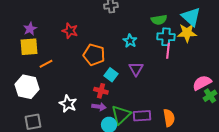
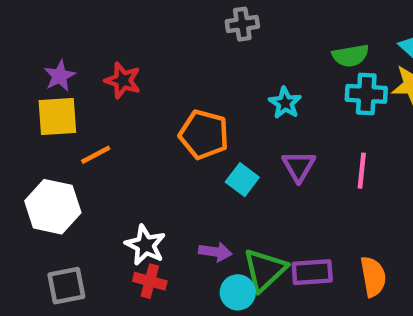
red star: (70, 31) -> (123, 80), moved
pink line: (168, 51) -> (362, 171), moved
red cross: (101, 91) -> (150, 281), moved

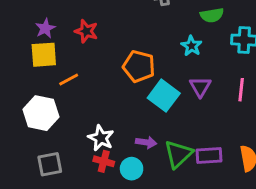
green semicircle: (351, 56) -> (212, 15), moved
cyan square: (242, 180) -> (164, 96), size x1.5
cyan circle: (238, 292) -> (132, 169), moved

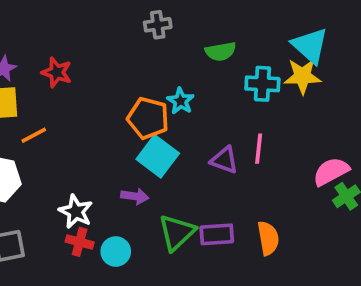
cyan star: (191, 46) -> (181, 101), moved
orange pentagon: (139, 66) -> (148, 118), moved
purple triangle: (200, 87) -> (224, 160), moved, turned -40
purple arrow: (146, 142) -> (135, 196), moved

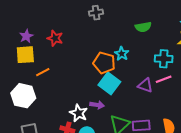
gray cross: (158, 25) -> (96, 13), moved
cyan cross: (262, 84) -> (164, 59), moved
pink line: (259, 149) -> (164, 79), turned 63
white star: (76, 211) -> (79, 113), moved

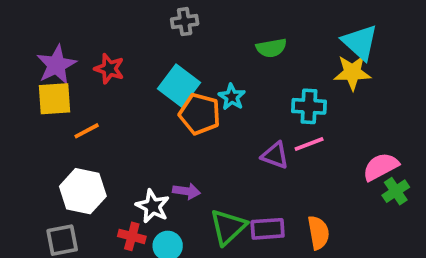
purple star: (26, 36) -> (56, 65), size x1.5
cyan square: (109, 83) -> (179, 86), moved
white hexagon: (23, 96) -> (83, 191), moved

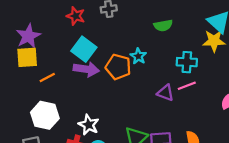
red star: (109, 69) -> (76, 16), moved
cyan square: (179, 86) -> (84, 49), moved
purple arrow: (186, 191) -> (86, 69), moved, size x1.5

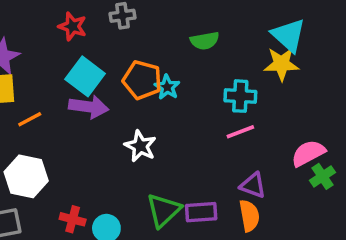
orange pentagon: (118, 67) -> (142, 80), moved
purple triangle: (166, 93) -> (253, 185), moved
white star: (89, 125) -> (140, 146), moved

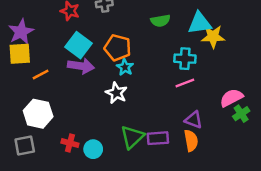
cyan triangle: (289, 35) -> (200, 23), moved, turned -50
cyan star: (167, 87) -> (125, 67), moved

